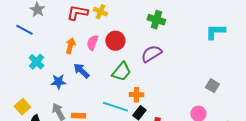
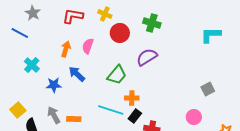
yellow cross: (100, 12) -> (105, 14), moved
red circle: (115, 41) -> (120, 33), moved
gray square: (212, 86) -> (208, 89), turned 32

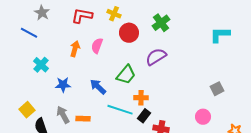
green cross: (152, 23) -> (161, 23), turned 36
blue arrow: (77, 74) -> (98, 87), moved

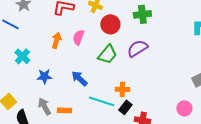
green cross: (161, 23) -> (142, 14), turned 30
green trapezoid: (126, 75) -> (107, 54), moved

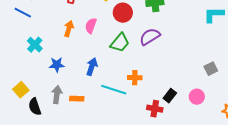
blue arrow: (79, 78) -> (92, 67), turned 66
gray arrow: (44, 106) -> (57, 95), turned 36
black rectangle: (125, 107) -> (170, 96), moved

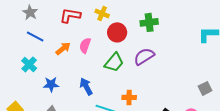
blue line: (23, 13) -> (35, 36), moved
orange arrow: (69, 29) -> (63, 48), turned 35
blue arrow: (92, 67) -> (86, 86), turned -48

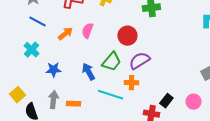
red circle: (117, 32) -> (127, 36), moved
purple semicircle: (144, 56) -> (139, 61), moved
green trapezoid: (114, 62) -> (111, 62), moved

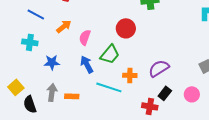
pink semicircle: (87, 31) -> (85, 37), moved
cyan cross: (31, 50) -> (30, 42), turned -35
purple semicircle: (139, 61) -> (159, 68), moved

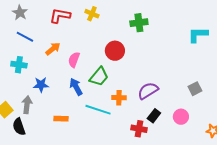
gray arrow: (52, 92) -> (27, 105), moved

